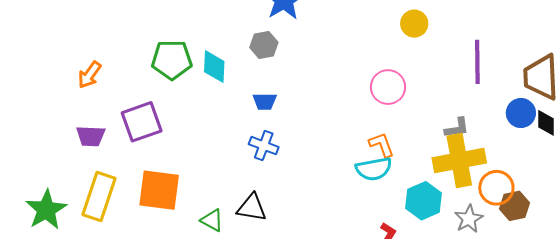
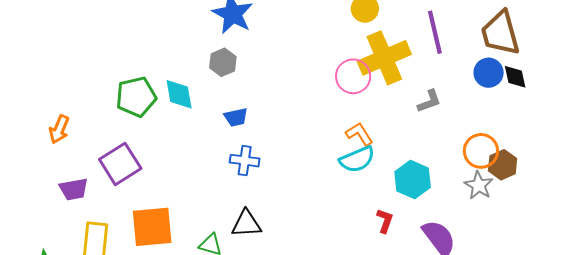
yellow cross: (459, 160) -> (384, 58), moved
gray star: (469, 219) -> (479, 185), moved

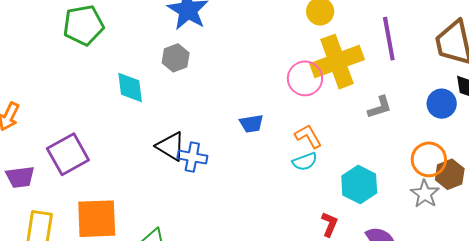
blue circle: (489, 73) -> (442, 104), moved
green pentagon: (136, 97) -> (84, 25), moved
blue trapezoid: (236, 117) -> (251, 124), moved
cyan semicircle: (357, 159) -> (305, 162), size x0.7
black triangle: (246, 224) -> (171, 146), moved, turned 32

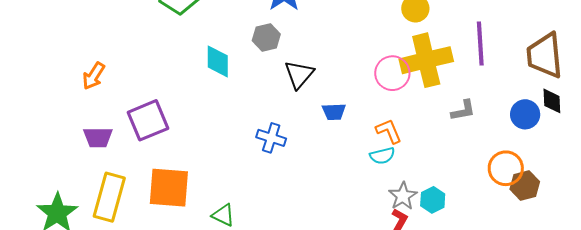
black triangle: (171, 146) -> (299, 74), moved, turned 32
cyan hexagon: (359, 184) -> (433, 200), moved, size x0.7
gray star: (425, 194) -> (403, 196), moved

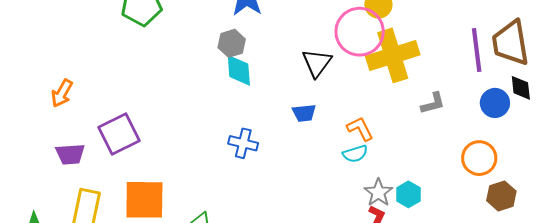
purple line: (480, 43) -> (477, 50), moved
cyan diamond: (218, 61) -> (239, 70), moved
pink circle: (392, 73) -> (360, 32), moved, size x1.4
black triangle: (299, 74) -> (317, 63), moved
brown hexagon: (525, 185) -> (501, 196), moved

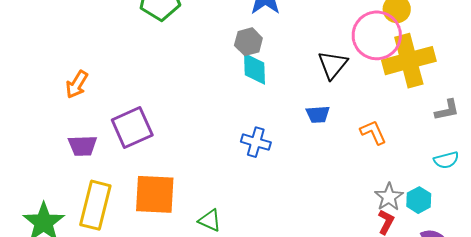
cyan semicircle: (355, 154) -> (446, 160), moved

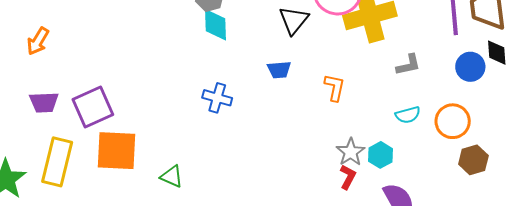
purple square: (132, 127) -> (93, 107), moved
orange L-shape: (373, 132) -> (335, 88), turned 36

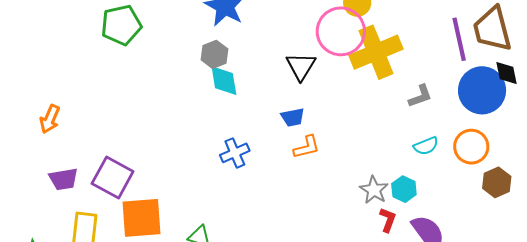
blue circle: (470, 67) -> (482, 90), size x1.6
orange L-shape: (335, 88) -> (307, 147), moved, turned 72
blue cross: (217, 98) -> (235, 153), turned -32
purple square: (93, 107) -> (113, 178), turned -30
red L-shape: (348, 177) -> (388, 220), moved

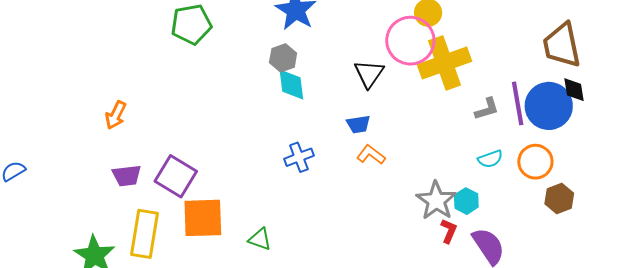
purple line: (459, 39) -> (518, 103), moved
orange L-shape: (307, 147) -> (371, 155), turned -132
gray star: (374, 190) -> (436, 201), size x1.4

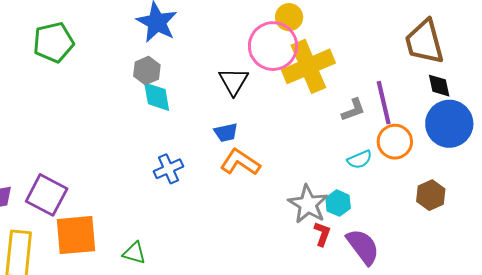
blue circle: (549, 106) -> (449, 124), moved
orange L-shape: (371, 155) -> (240, 162), size x1.4
orange circle: (535, 162) -> (395, 142), moved

